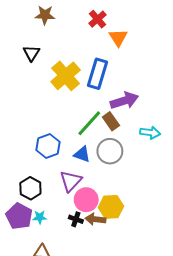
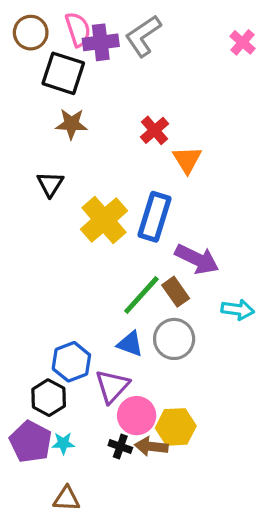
purple arrow: (124, 101) -> (197, 259), turned 44
blue hexagon: (48, 146) -> (71, 362), moved

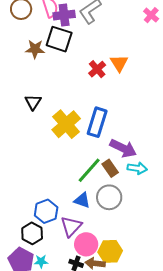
black square: (63, 73) -> (59, 39), moved
brown star: (71, 124) -> (35, 49), moved
orange triangle: (187, 160) -> (119, 63), moved
cyan arrow: (238, 310) -> (137, 168), moved

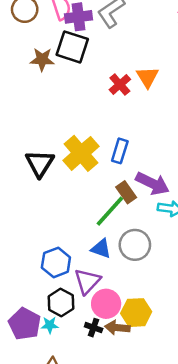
black triangle: (33, 102) -> (40, 163), moved, size x1.4
blue rectangle: (97, 122) -> (120, 151), size x0.7
brown rectangle: (110, 168) -> (126, 192), moved
black hexagon: (32, 233) -> (61, 303), moved

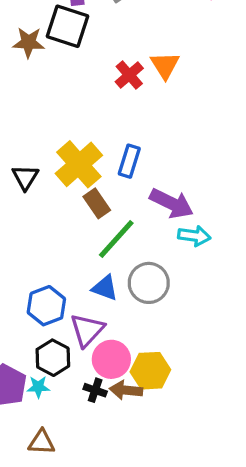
black triangle: (40, 163) -> (25, 177), size x0.7
brown rectangle: (126, 192) -> (97, 203), moved

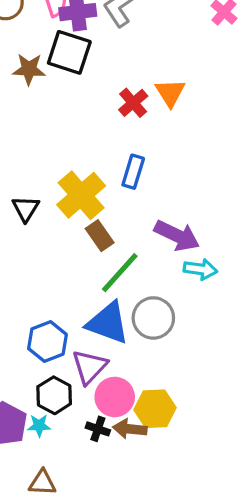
blue rectangle: (129, 161) -> (133, 172), moved
blue triangle: (105, 288) -> (108, 323), size x1.6

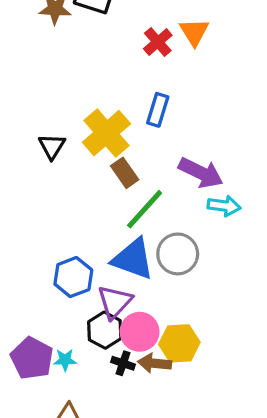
black hexagon: (54, 395) -> (105, 330), moved

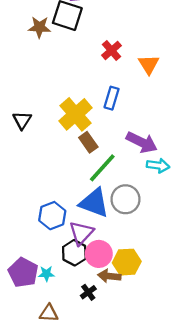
orange triangle: (194, 32) -> (149, 64), moved
black triangle: (52, 146) -> (22, 120), moved
black cross: (123, 363) -> (88, 292), moved, turned 35

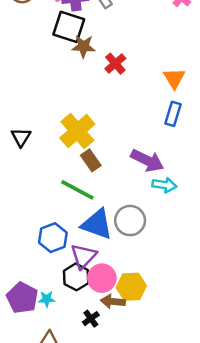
brown star: (39, 27) -> (83, 46), moved
orange triangle: (149, 64) -> (174, 78), moved
blue rectangle: (112, 98) -> (173, 114), moved
green line: (102, 168) -> (77, 190), moved, turned 76

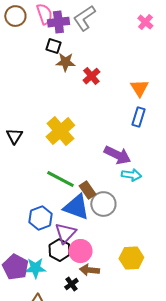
black square: (69, 27) -> (53, 46), size x0.6
brown rectangle: (91, 160) -> (87, 190), moved
yellow hexagon: (131, 287) -> (131, 258), moved
cyan star: (47, 299) -> (35, 268), size x1.5

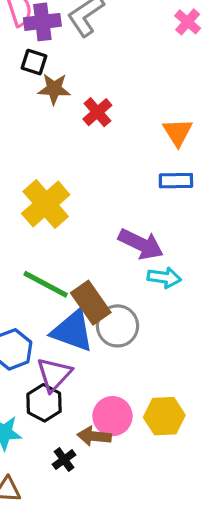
blue rectangle: (138, 117) -> (176, 181), turned 72
brown rectangle: (87, 190) -> (91, 303), size x1.4
pink circle: (80, 251) -> (112, 416), moved

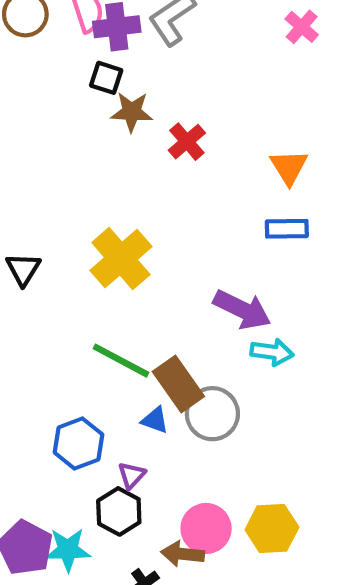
blue triangle: (72, 331) -> (155, 420), size x0.5
purple triangle: (54, 374) -> (132, 475), size x0.6

